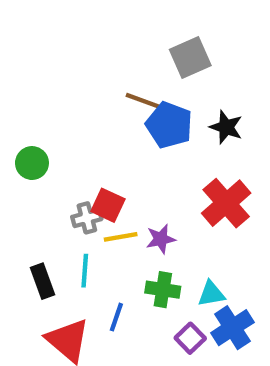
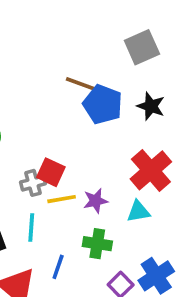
gray square: (190, 58) -> (142, 47), moved
cyan triangle: (211, 294) -> (138, 212), moved

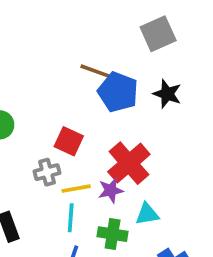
red cross: (151, 170) -> (129, 163), moved
red square: (51, 172) -> (69, 141), moved
cyan triangle: (138, 212) -> (147, 214), moved
cyan line: (31, 228) -> (71, 218), moved

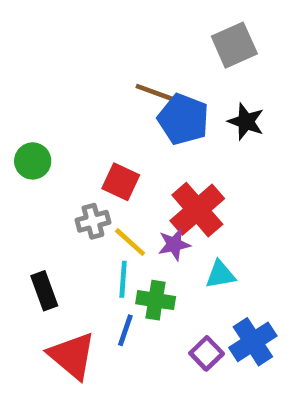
yellow line: (76, 189) -> (130, 242), turned 52
green cross: (113, 234) -> (156, 300), moved

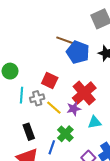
cyan line: (123, 279) -> (22, 95), moved
black rectangle: (44, 291) -> (29, 132), moved
green cross: (156, 300) -> (65, 134), turned 35

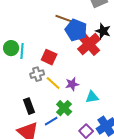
red cross: (84, 93) -> (89, 44), moved
cyan line: (22, 95) -> (22, 51), moved
blue line: (52, 147) -> (51, 121), turned 40

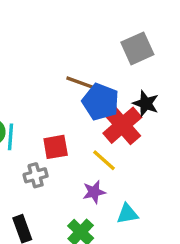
red square: (49, 57) -> (56, 147), turned -35
yellow line: (53, 83) -> (104, 160), moved

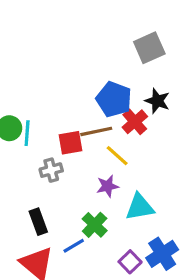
brown line: (82, 83) -> (96, 131), moved, turned -32
red cross: (122, 125) -> (135, 122), size x0.7
cyan triangle: (127, 214) -> (140, 207), size x1.4

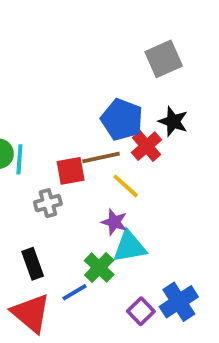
purple star: (107, 186) -> (114, 222), turned 30
cyan triangle: (140, 207) -> (130, 247), moved

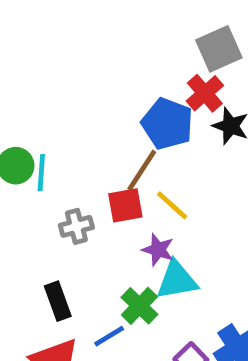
red cross: (147, 146) -> (205, 93), moved
brown line: (101, 158) -> (142, 170), turned -45
red square: (71, 171) -> (125, 205), moved

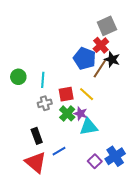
brown line: (142, 170) -> (100, 69), moved
cyan line: (41, 173) -> (43, 80), moved
green cross: (139, 306) -> (67, 113), moved

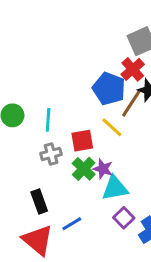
yellow line: (87, 94) -> (112, 127), moved
purple square: (95, 161) -> (124, 218), moved

